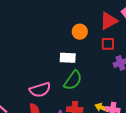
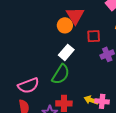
red triangle: (109, 21) -> (75, 16), moved, turned -30
white rectangle: (68, 58) -> (66, 52), moved, turned -49

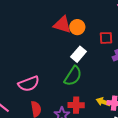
red triangle: (75, 16) -> (62, 25), moved, turned -42
pink semicircle: (28, 86) -> (29, 84), moved

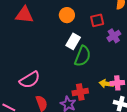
red triangle: (62, 25) -> (24, 15), moved
green semicircle: (73, 76) -> (83, 56), moved

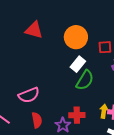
orange circle: (67, 15) -> (76, 37), size x1.5
yellow arrow: (106, 84) -> (104, 111), turned 80

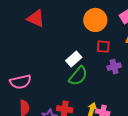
orange circle: (76, 37) -> (95, 20), moved

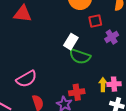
green semicircle: (78, 76) -> (80, 56), turned 85

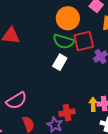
red square: (95, 21) -> (84, 41), size x1.5
green semicircle: (80, 56) -> (63, 41), moved

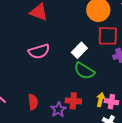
green semicircle: (63, 41) -> (84, 71), moved
pink semicircle: (16, 101) -> (39, 51), moved

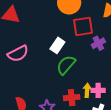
green semicircle: (84, 71) -> (66, 65), turned 110
red cross: (73, 101) -> (72, 98), moved

